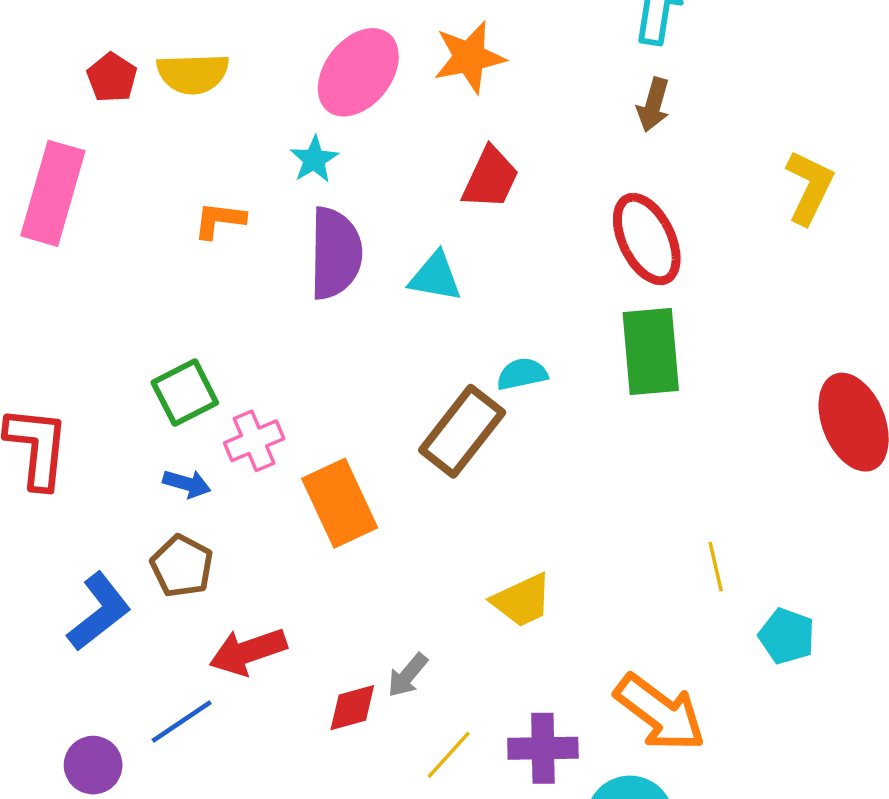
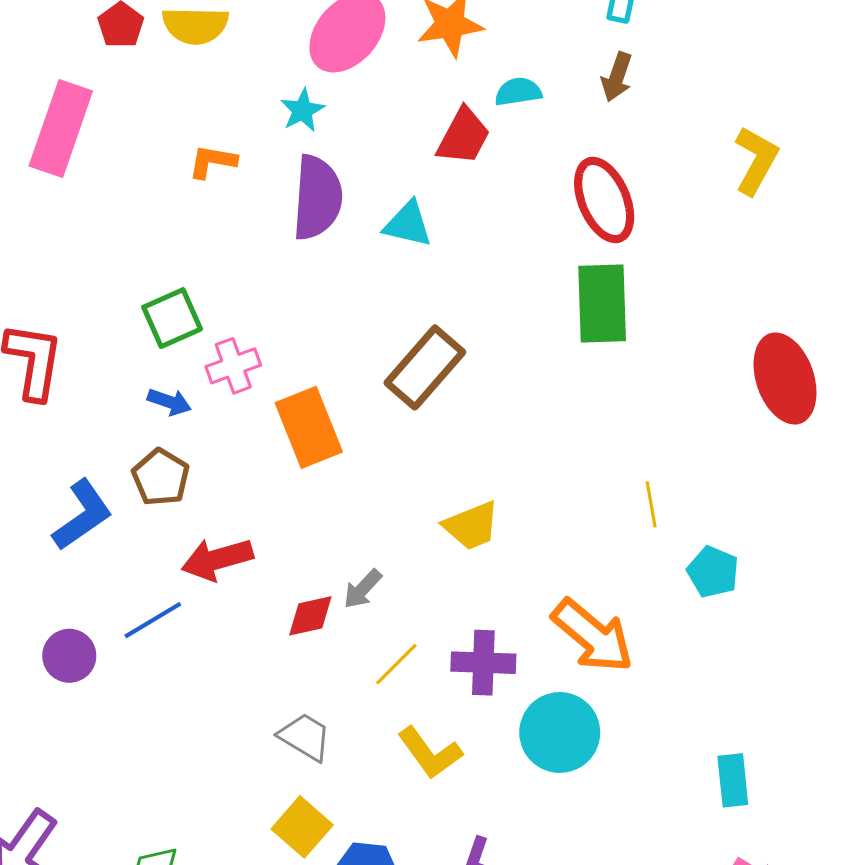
cyan semicircle: (522, 374) -> (518, 92), moved

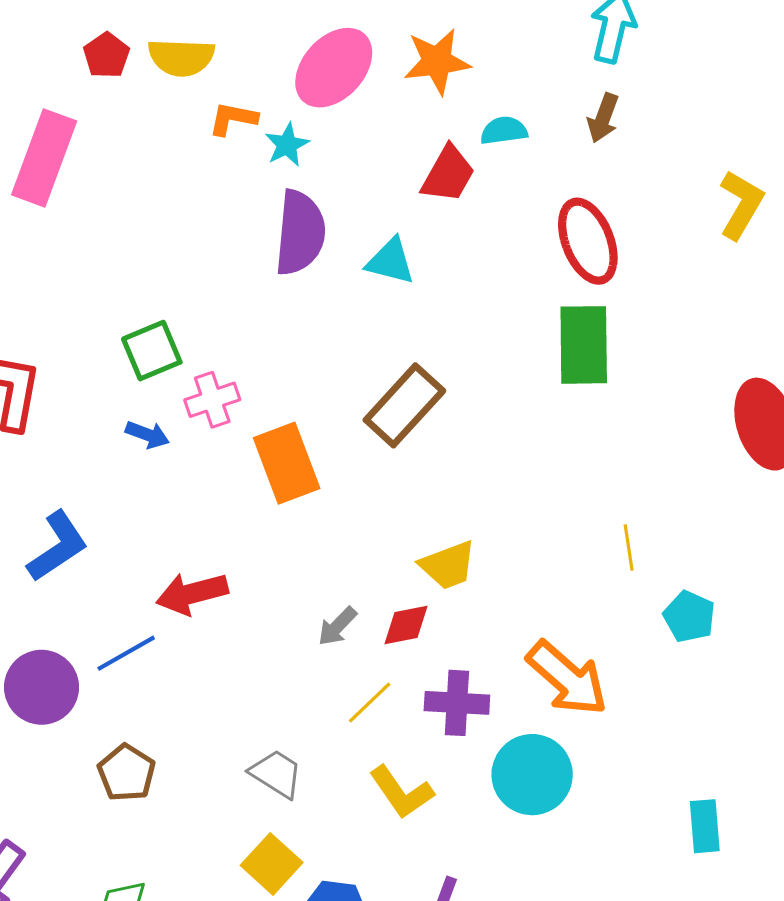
orange L-shape: (212, 161) -> (233, 119), moved
brown pentagon: (161, 477) -> (127, 773), moved
red diamond: (310, 616) -> (406, 625), moved
purple circle: (69, 656) -> (42, 687), size x1.4

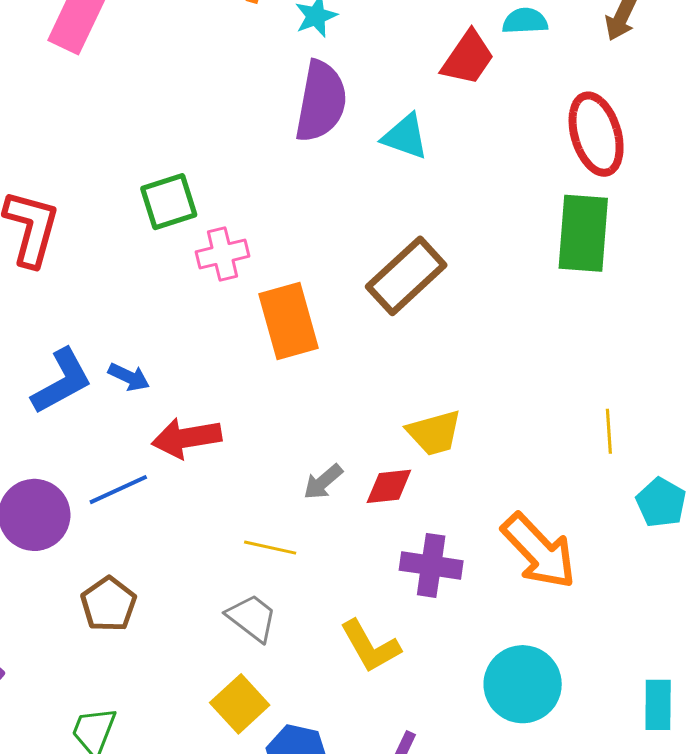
blue arrow: (147, 435) -> (129, 377), moved
yellow line: (370, 703) -> (270, 548), moved, turned 51
cyan circle: (532, 775) -> (523, 684), moved

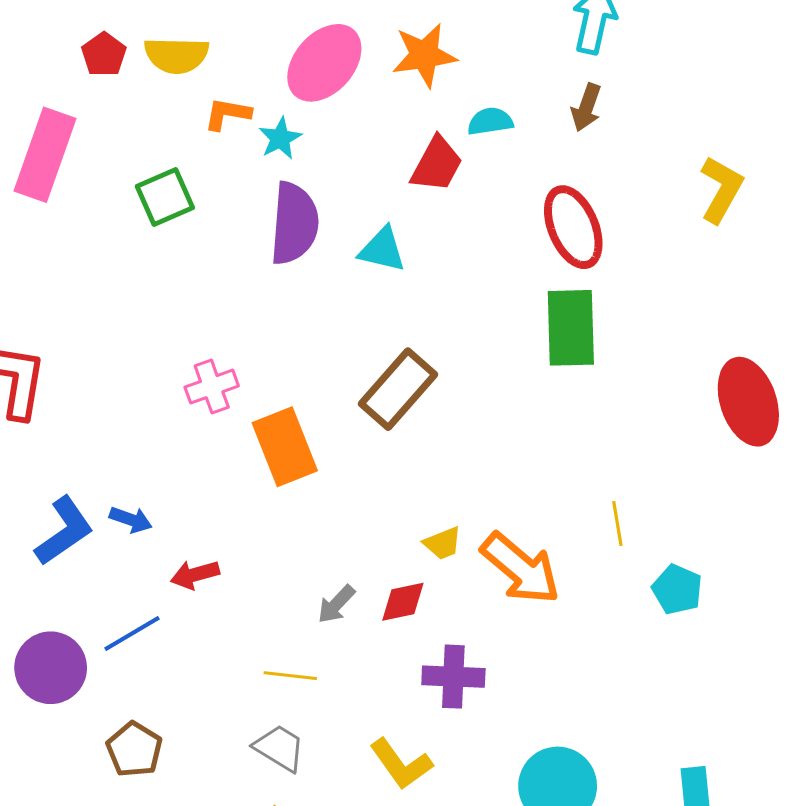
green square: (169, 202) -> (165, 197), moved
yellow trapezoid: (434, 433) -> (443, 543), size x0.7
red arrow: (187, 438) -> (195, 575), size x0.7
orange arrow: (539, 551) -> (521, 568), moved

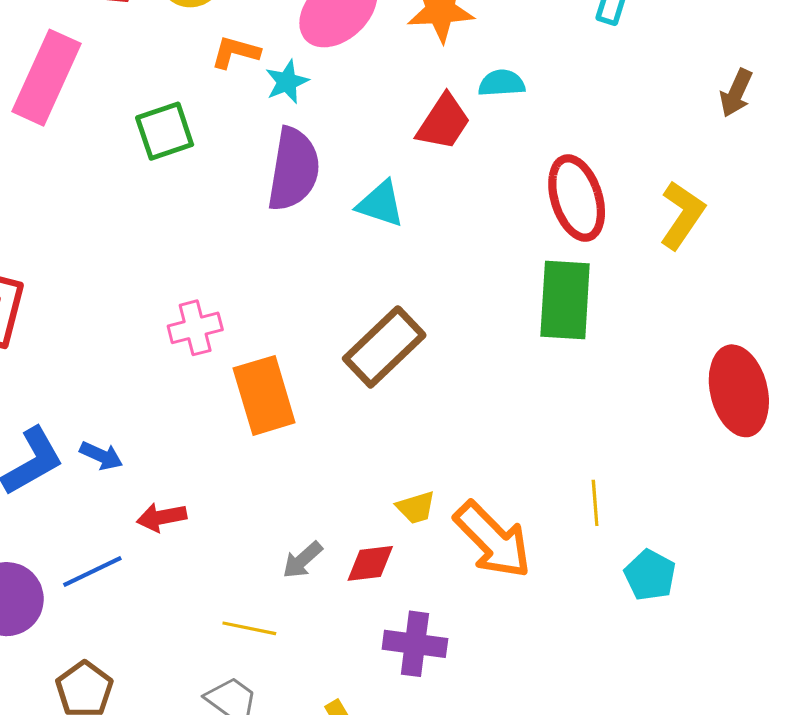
brown arrow: (586, 108) -> (736, 93), moved
yellow L-shape: (721, 189) -> (682, 215), moved

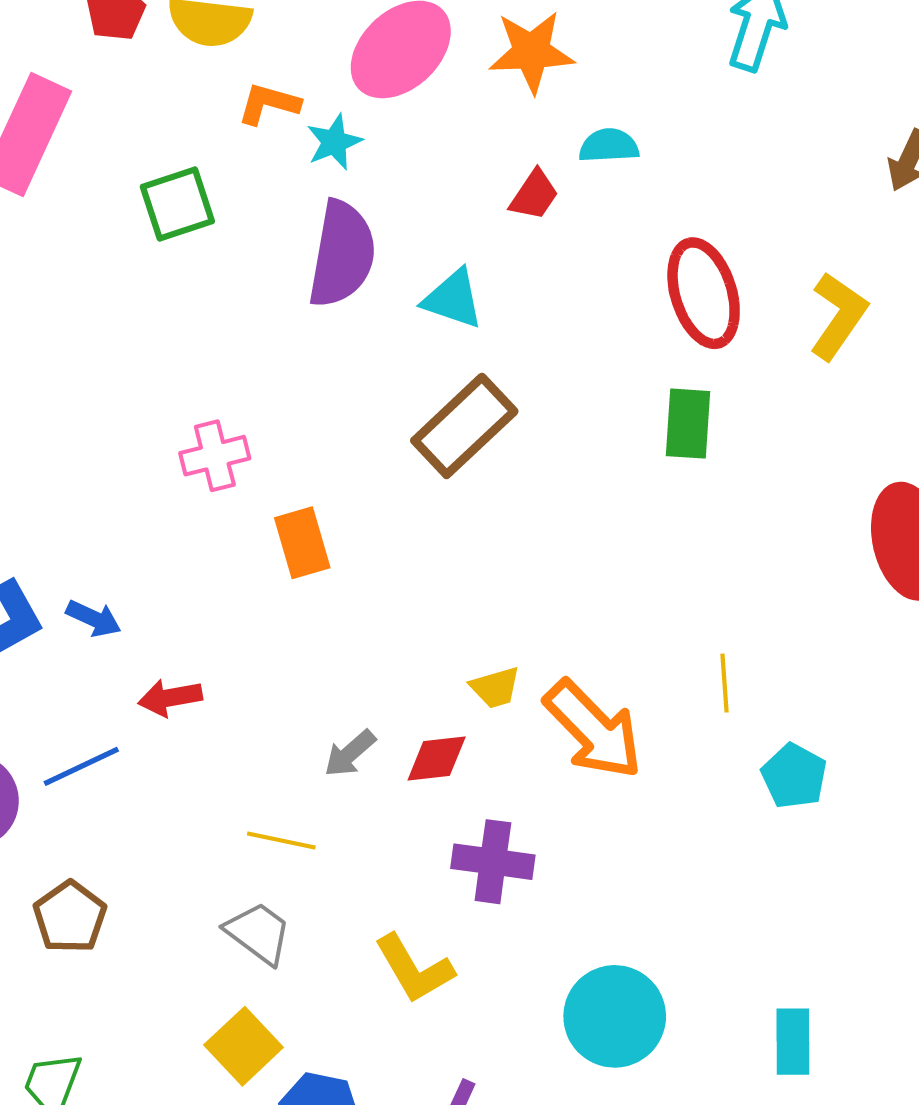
red trapezoid: (444, 122) -> (534, 195), size x0.7
green rectangle: (565, 300) -> (688, 424), size x0.7
brown rectangle: (384, 347) -> (464, 426), moved
orange rectangle: (264, 395) -> (302, 543), size x0.7

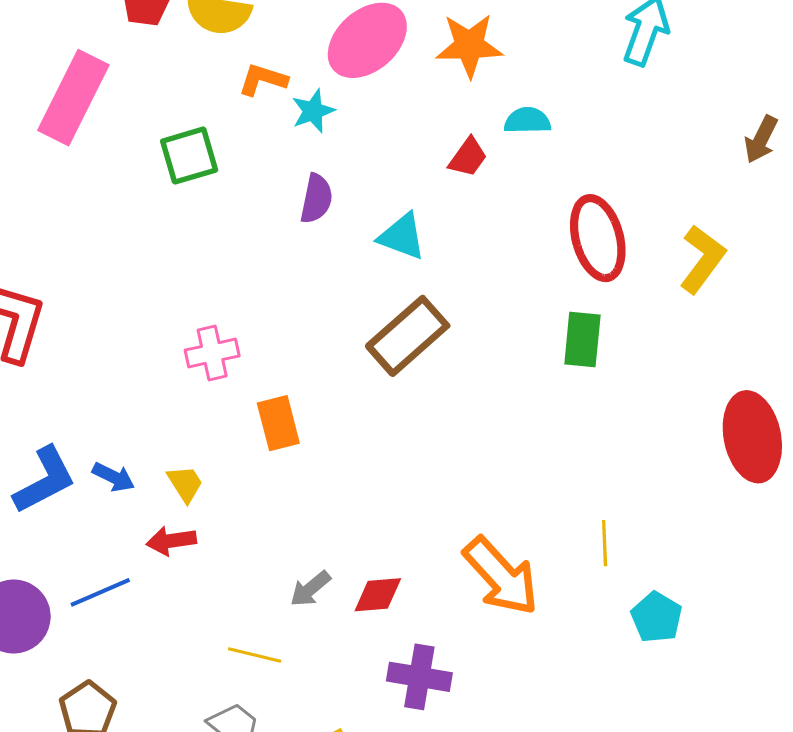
purple semicircle: (342, 254) -> (316, 199), size x0.6
yellow trapezoid: (495, 687) -> (185, 484), moved, turned -108

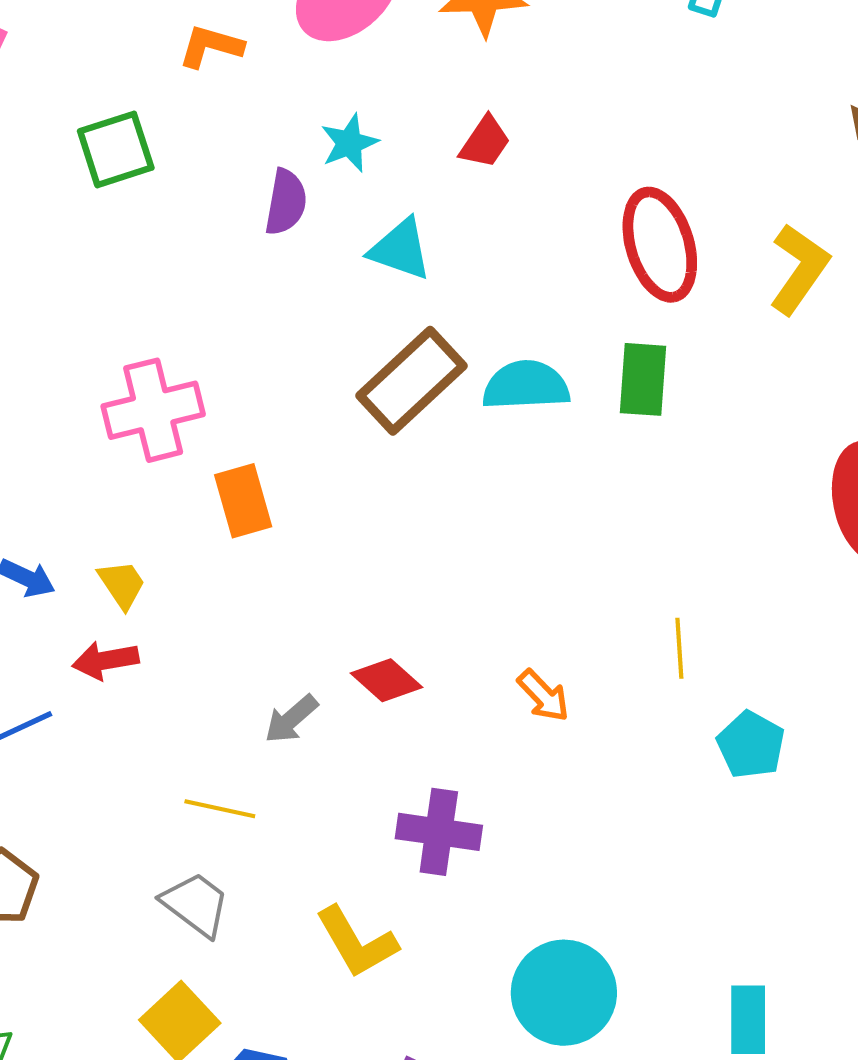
cyan star: (313, 111) -> (349, 143), moved
cyan semicircle: (527, 121) -> (526, 385), moved, size x1.4
pink cross: (212, 353) -> (153, 410), size x1.4
orange arrow: (501, 576) -> (543, 696), size x0.5
red diamond: (378, 595) -> (386, 680), moved, turned 48

